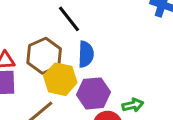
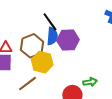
blue semicircle: (86, 54) -> (52, 36), moved
purple hexagon: (94, 93) -> (68, 40), moved

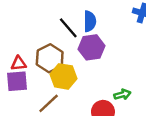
blue semicircle: (52, 36) -> (90, 21), moved

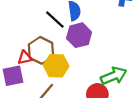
red triangle: (19, 63) -> (25, 58), moved
green arrow: (122, 94) -> (114, 76), size x1.6

